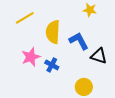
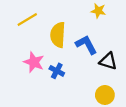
pink star: (31, 57) -> (34, 62), turned -30
yellow circle: (84, 87) -> (105, 95), moved

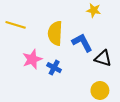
yellow line: (27, 20) -> (16, 25), moved, turned 48
pink star: (34, 62) -> (32, 59), turned 30

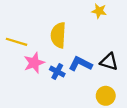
yellow line: (16, 25) -> (16, 42), moved
blue L-shape: (82, 43) -> (80, 64), moved, turned -35

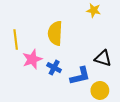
yellow line: (16, 42) -> (16, 39), turned 66
blue L-shape: (80, 64) -> (80, 76), moved, turned 140

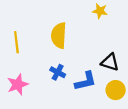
pink star: (32, 59) -> (18, 84), moved
yellow circle: (100, 90) -> (116, 90), moved

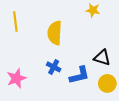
yellow line: (16, 42) -> (15, 22), moved

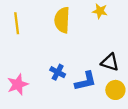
yellow semicircle: (55, 33) -> (62, 20), moved

